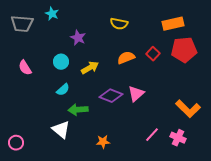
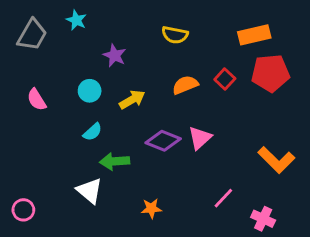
gray trapezoid: (22, 24) -> (32, 35), turned -65
pink cross: (178, 138) -> (263, 219), moved

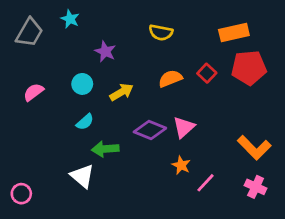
pink semicircle: (37, 100) -> (33, 92), turned 85
orange star: (151, 208) -> (181, 165), moved, turned 30
pink cross: (263, 219) -> (256, 187), moved

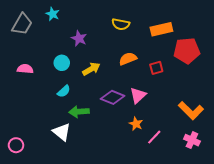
orange rectangle: (234, 33) -> (161, 29), moved
red square: (207, 73) -> (156, 68), moved, turned 32
pink semicircle: (33, 92) -> (25, 69), turned 42

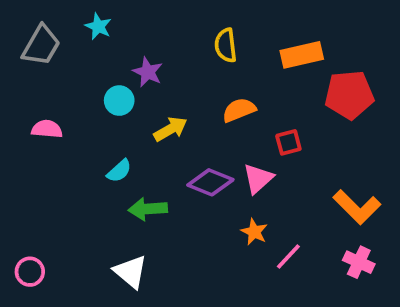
yellow semicircle: (121, 24) -> (226, 45), turned 72
cyan circle: (62, 63) -> (119, 101), moved
red square: (156, 68) -> (288, 142), moved
white triangle: (62, 132) -> (131, 272), moved

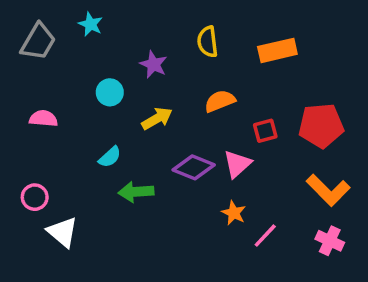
purple star: (148, 72) -> (153, 64), moved
red pentagon: (349, 95) -> (321, 126), moved
pink circle: (30, 272) -> (35, 197), moved
white triangle: (131, 272) -> (63, 232), moved

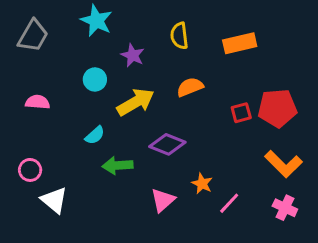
cyan star: (91, 24) -> (96, 21), moved, size x1.5
yellow arrow: (157, 119) -> (136, 102), size x1.4
red square: (265, 131) -> (241, 113), moved
pink triangle: (237, 164) -> (163, 200), moved

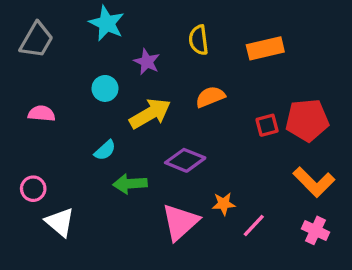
orange star: (202, 184) -> (224, 204), turned -30
pink triangle: (163, 200) -> (180, 222), size x1.4

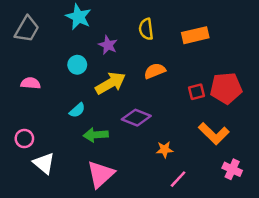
orange L-shape: (314, 182) -> (214, 134), moved
pink triangle: (180, 222) -> (101, 174), moved
pink line: (254, 225) -> (178, 179), moved

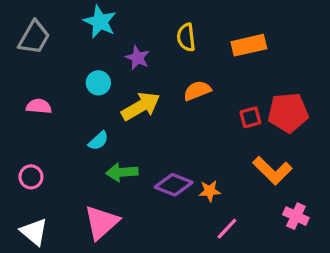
purple diamond: (136, 118) -> (174, 185), moved
white triangle: (44, 163) -> (34, 232), moved
pink triangle: (101, 174) -> (102, 222), moved

